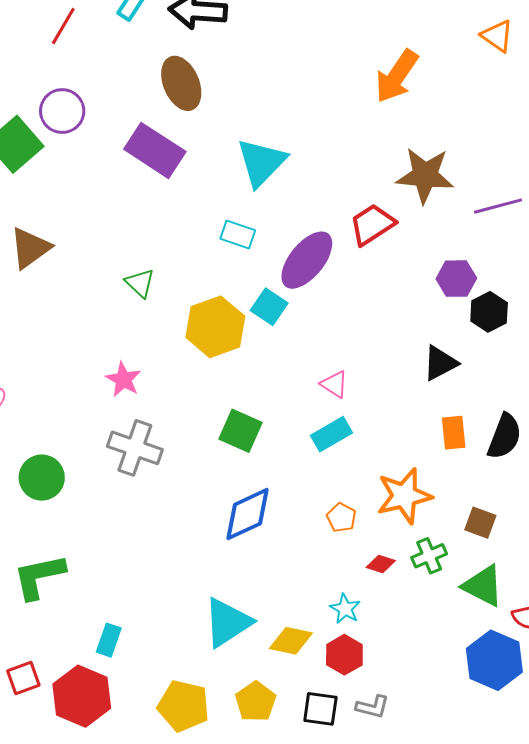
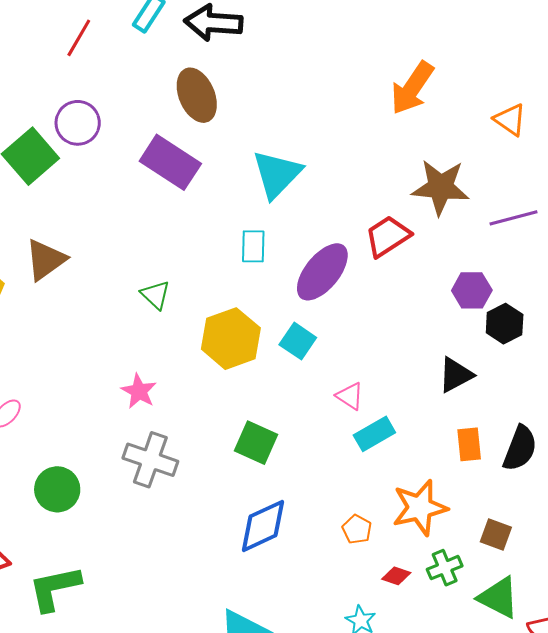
orange triangle: (497, 36) -> (510, 120), moved
cyan rectangle: (238, 235) -> (253, 246), turned 72
cyan square: (269, 307) -> (298, 341), moved
cyan rectangle: (331, 434) -> (374, 434), moved

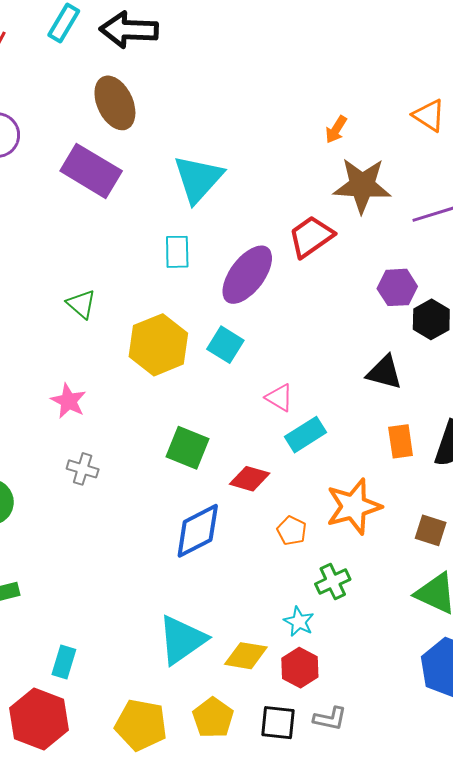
orange arrow: (412, 88) -> (336, 130), moved, size x0.5
black triangle: (456, 375) -> (384, 372), turned 45
gray cross: (150, 460) -> (83, 469), size x0.6
green cross: (445, 568) -> (333, 582), moved
red diamond: (396, 576) -> (250, 479), moved, size x1.4

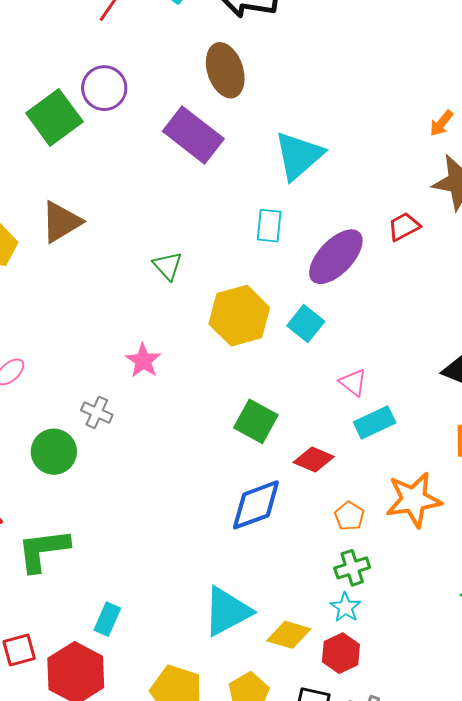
red trapezoid: (311, 237) -> (404, 227), size x0.7
gray cross: (83, 469) -> (97, 412), moved
green cross: (333, 582) -> (352, 568), moved

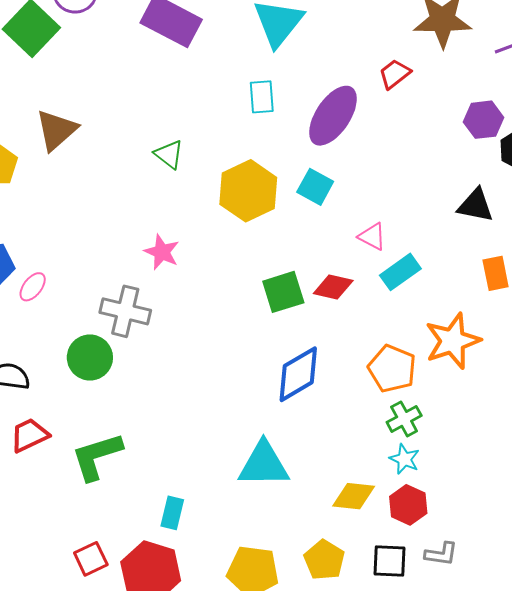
gray cross: (97, 412) -> (125, 311), size x1.6
green square: (256, 421) -> (283, 292), turned -36
red diamond: (314, 460) -> (333, 287), moved
orange pentagon: (349, 516) -> (392, 369), size x1.6
cyan triangle: (227, 611) -> (264, 464), moved, turned 38

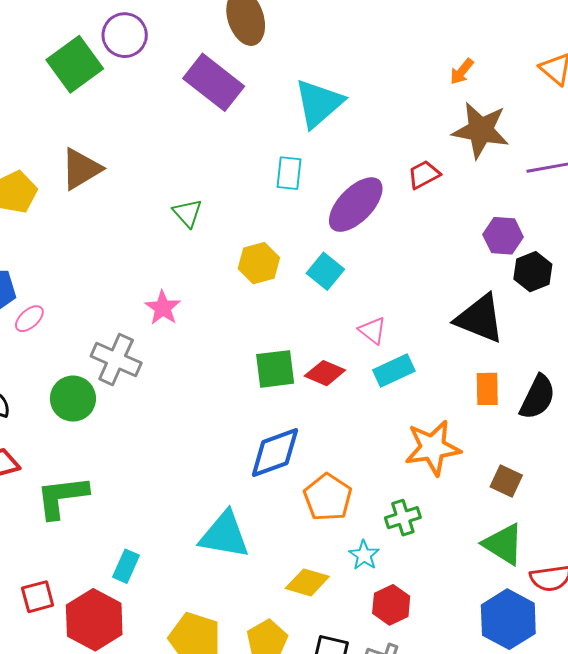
yellow hexagon: (248, 191) -> (259, 263), size x0.7
black triangle: (476, 205) -> (480, 319), size x1.4
orange pentagon: (392, 369) -> (328, 497), moved
green cross: (404, 419) -> (403, 518), moved
red hexagon: (408, 505) -> (391, 605), moved

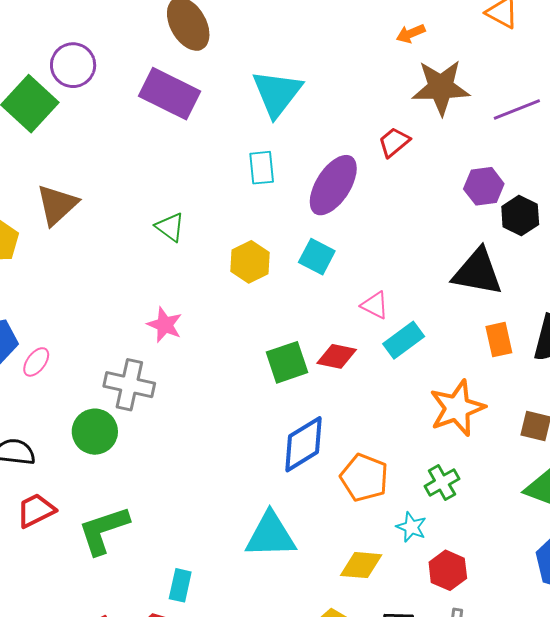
orange arrow: (462, 71) -> (411, 34), turned 40

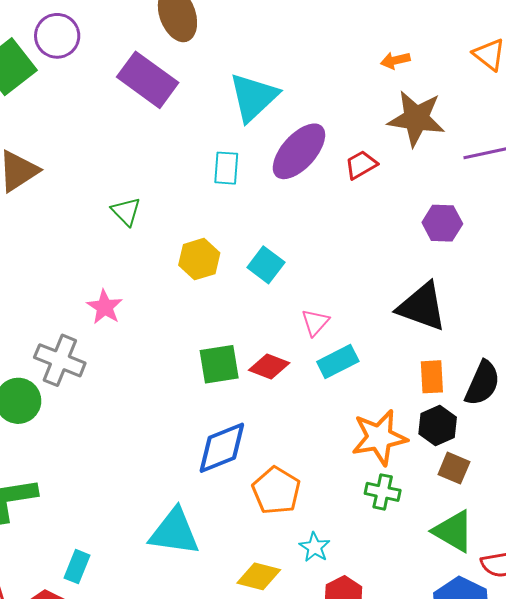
purple ellipse: (333, 185) -> (299, 151), moved
black hexagon: (520, 216) -> (438, 425), moved
pink triangle: (375, 305) -> (315, 322), turned 36
green cross: (442, 482) -> (383, 492), moved, turned 32

